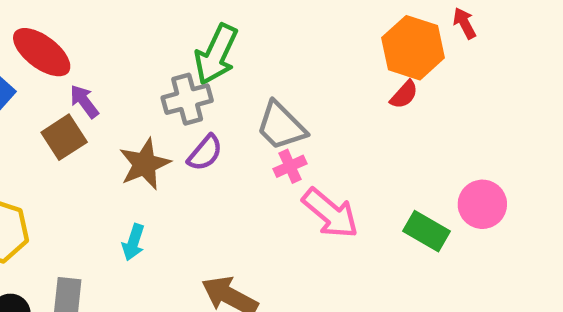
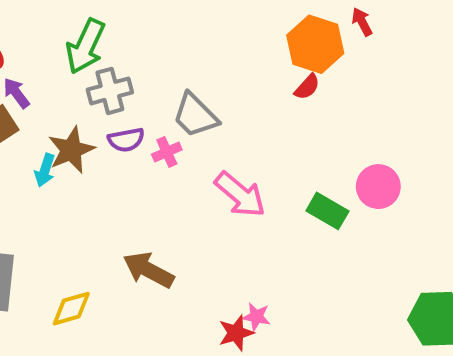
green arrow: (216, 54) -> (85, 46), moved
purple semicircle: (205, 153) -> (126, 140), turned 39
pink cross: (290, 166) -> (167, 152), moved
cyan arrow: (133, 242) -> (45, 170), moved

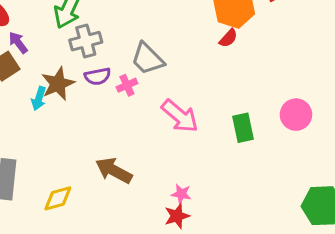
pink circle: (378, 187) -> (296, 115), moved
green rectangle: (327, 211) -> (243, 128), turned 48
pink star: (256, 317) -> (181, 194), moved

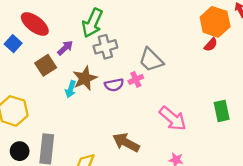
purple arrow: (18, 43) -> (65, 48), moved, turned 84
purple semicircle: (98, 76) -> (114, 85), moved
pink arrow: (180, 116) -> (173, 119), moved

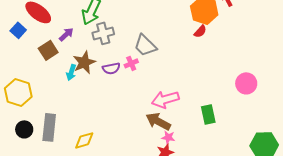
green rectangle: (222, 111) -> (208, 114), moved
pink arrow: (173, 119) -> (165, 99), turned 124
brown arrow: (126, 142) -> (158, 121), moved

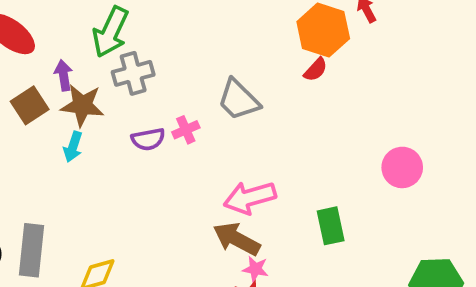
purple arrow: (66, 34) -> (64, 75), turned -56
gray trapezoid: (145, 45) -> (238, 100), moved
brown star: (84, 62) -> (82, 105), moved, turned 30

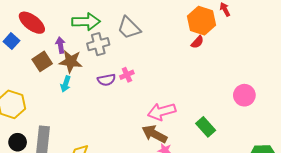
green arrow: (111, 32) -> (86, 22), turned -116
gray trapezoid: (238, 100) -> (129, 28), moved
green rectangle: (331, 226) -> (206, 127), turned -30

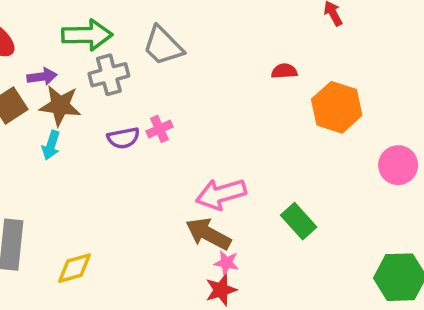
orange hexagon: (201, 21) -> (337, 107), moved
red semicircle: (197, 42) -> (284, 71), turned -136
purple arrow: (60, 45) -> (42, 77), turned 91
pink circle: (244, 95) -> (398, 165), moved

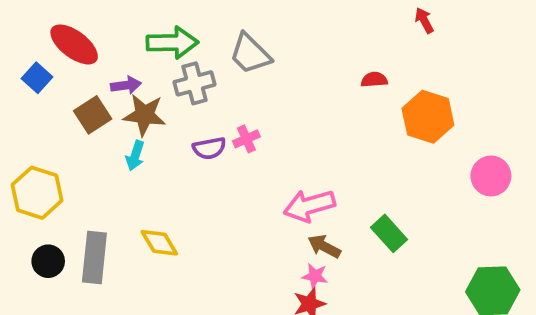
brown arrow: (208, 234) -> (324, 246), moved, size x0.7
yellow diamond: (75, 268) -> (159, 243), moved, turned 75

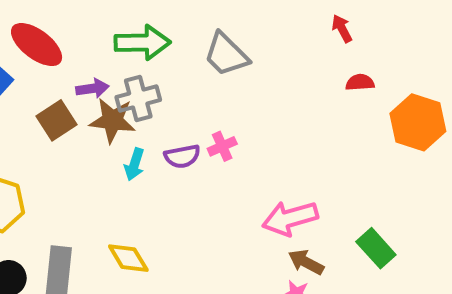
red arrow: (424, 20) -> (342, 29), moved
gray cross: (195, 83) -> (138, 98), moved
cyan arrow: (135, 156) -> (134, 164), moved

